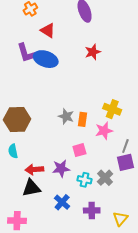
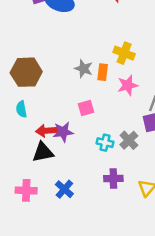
yellow cross: (112, 109) -> (124, 53), moved
pink square: (79, 150) -> (86, 108), moved
purple star: (61, 168) -> (63, 132), moved
blue cross: (62, 202) -> (64, 189), moved

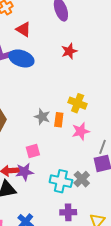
pink square: (86, 108) -> (33, 151), moved
cyan cross: (105, 143) -> (61, 181), size x1.5

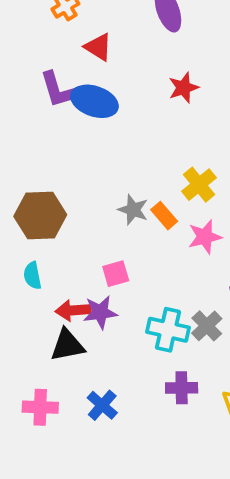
yellow cross: (78, 103) -> (199, 185), turned 30
orange rectangle: (59, 120) -> (164, 216), turned -48

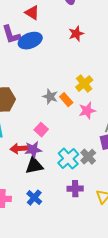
blue ellipse: (94, 101) -> (30, 41), turned -40
pink square: (116, 274) -> (41, 130), turned -32
cyan cross: (168, 330) -> (68, 159), turned 35
black triangle: (67, 345) -> (34, 166), moved

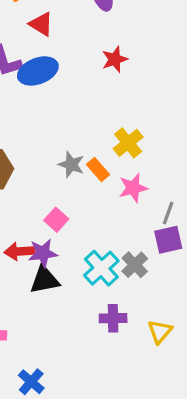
blue cross: (34, 198) -> (31, 382), moved

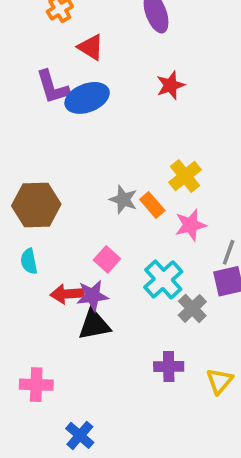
cyan cross: (101, 268) -> (163, 279), moved

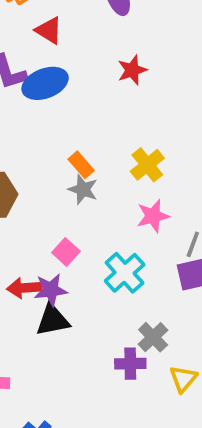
orange rectangle: (152, 205) -> (81, 165), moved
gray cross: (192, 308) -> (153, 337), moved

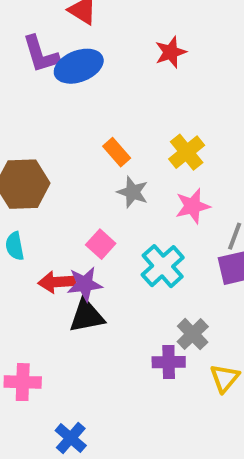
gray star: (83, 189) -> (133, 192), moved

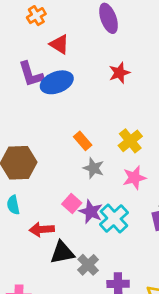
purple star: (85, 284) -> (91, 212), moved, turned 30
gray cross: (193, 334) -> (88, 265), moved

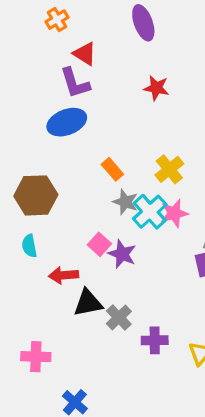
red star: (119, 73) -> (156, 88), turned 30
purple L-shape: (31, 74) -> (75, 83), moved
blue ellipse: (57, 82) -> (67, 122), moved
cyan cross: (114, 219) -> (150, 212), moved

